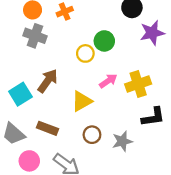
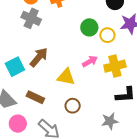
yellow circle: (85, 53) -> (107, 35), moved
yellow triangle: (82, 101) -> (66, 77), turned 36
gray star: (122, 141) -> (110, 121), moved

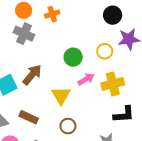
green circle: (89, 27) -> (73, 57), moved
yellow triangle: (66, 77) -> (61, 95), turned 48

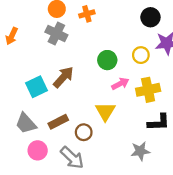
yellow triangle: (61, 95) -> (105, 111), moved
brown rectangle: (29, 117) -> (58, 122), turned -54
brown circle: (68, 126) -> (84, 132), moved

